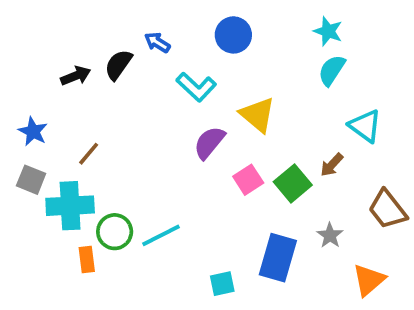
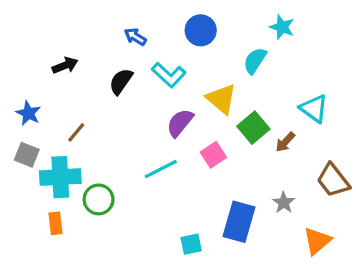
black semicircle: (118, 65) -> (121, 81), moved
cyan semicircle: (332, 70) -> (255, 61), moved
green square: (293, 183) -> (253, 128), moved
cyan line: (161, 235) -> (161, 169), moved
orange rectangle: (87, 260) -> (55, 223), moved

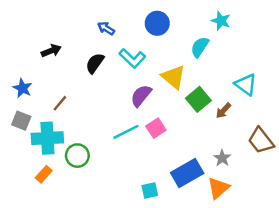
pink square: (213, 155) -> (156, 128), moved
blue rectangle: (239, 222) -> (187, 173), turned 44
orange rectangle: (55, 223) -> (44, 174), turned 49
orange triangle: (317, 241) -> (218, 188), moved

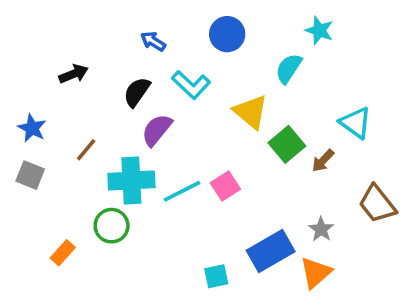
purple semicircle: (141, 96) -> (157, 130), moved
cyan cross: (47, 138) -> (131, 180), moved

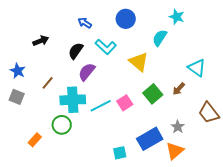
green square: (287, 144) -> (153, 94), moved

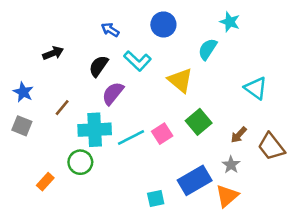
brown arrow: (179, 89) -> (239, 135), moved

